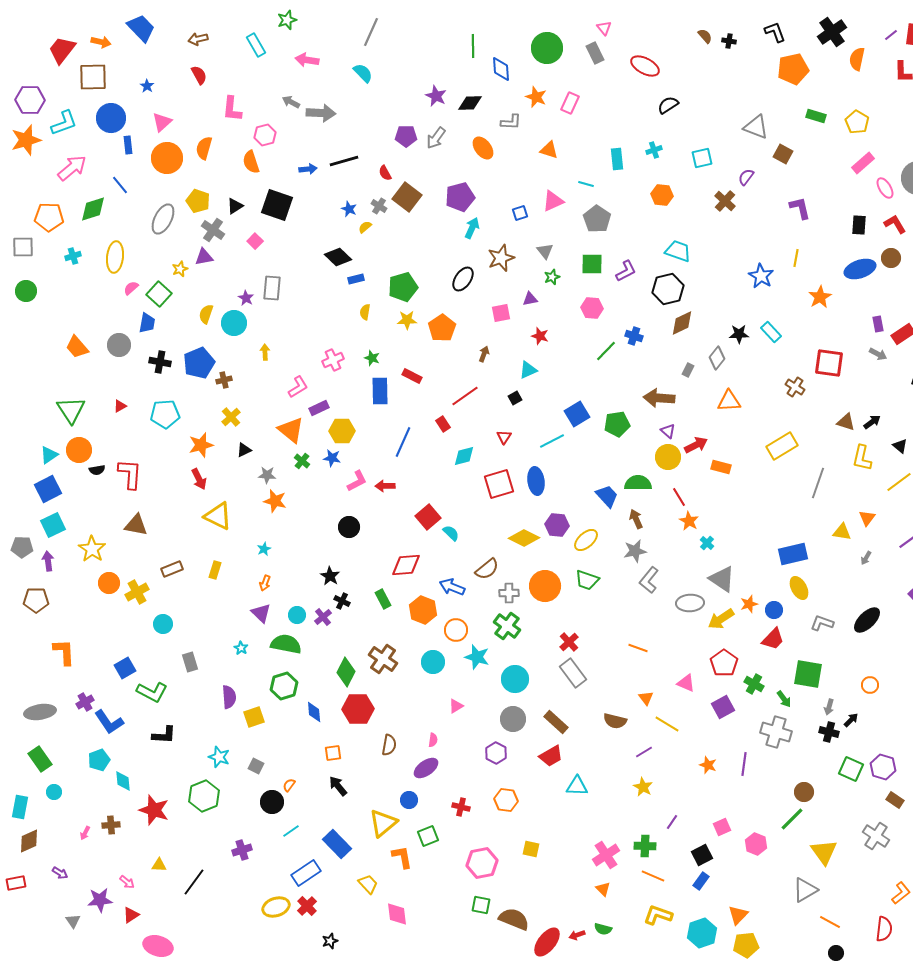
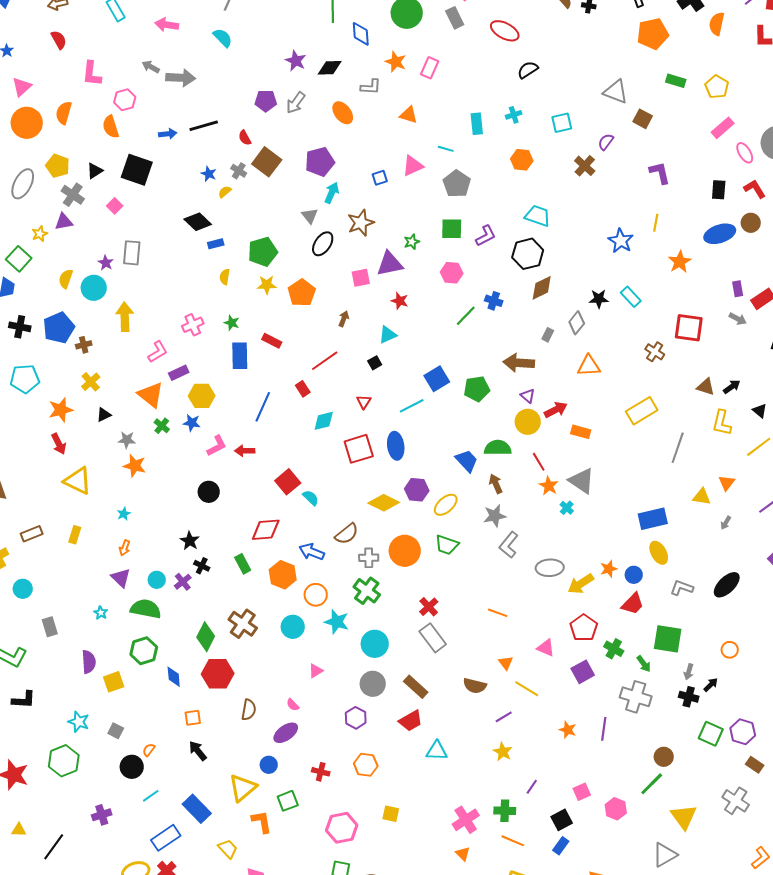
gray triangle: (545, 251) -> (310, 216), moved
purple triangle: (530, 299) -> (390, 264), size x1.8
yellow arrow: (265, 352) -> (125, 317), size x1.8
gray triangle: (722, 579) -> (582, 481), moved
pink semicircle: (433, 740) -> (293, 705), turned 128

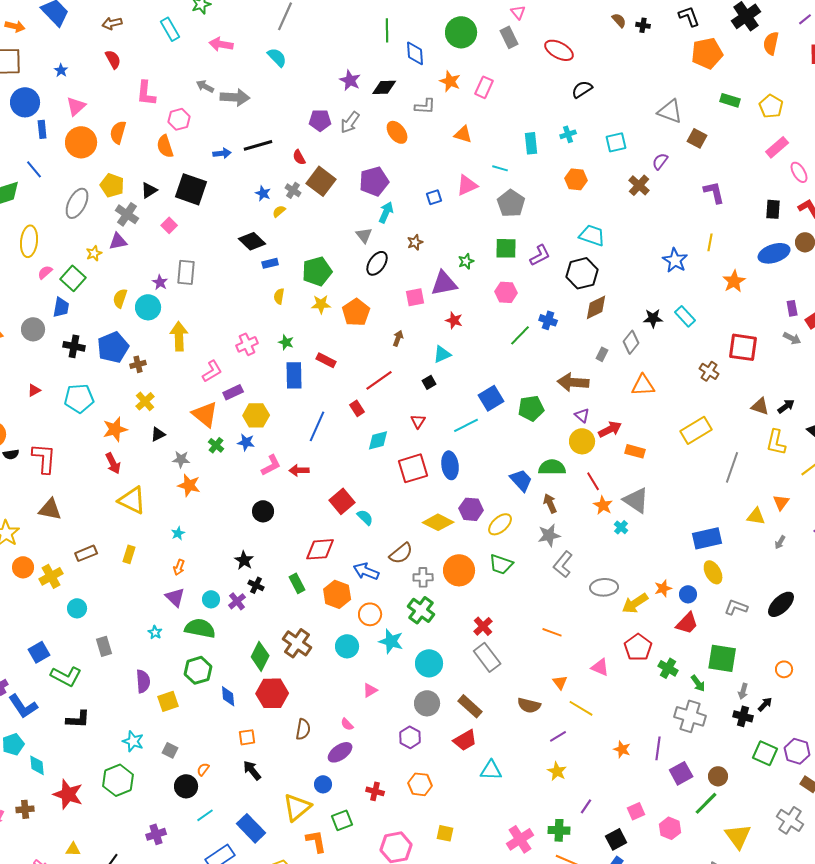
brown star: (361, 223) -> (415, 242), size x0.6
purple square: (583, 672) -> (681, 773), moved

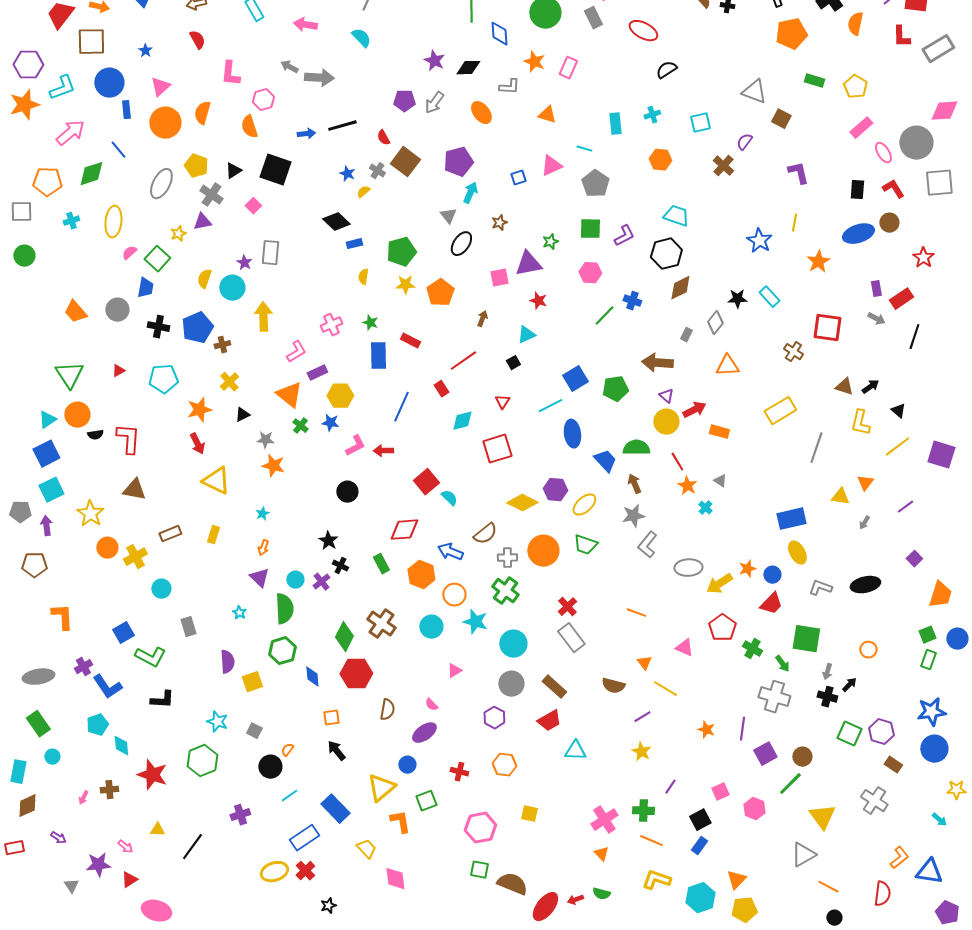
blue ellipse: (450, 465) -> (572, 434), moved
gray triangle: (636, 500) -> (720, 481), size x0.5
black ellipse: (781, 604) -> (865, 585), turned 32
green semicircle: (200, 628) -> (284, 609), turned 76

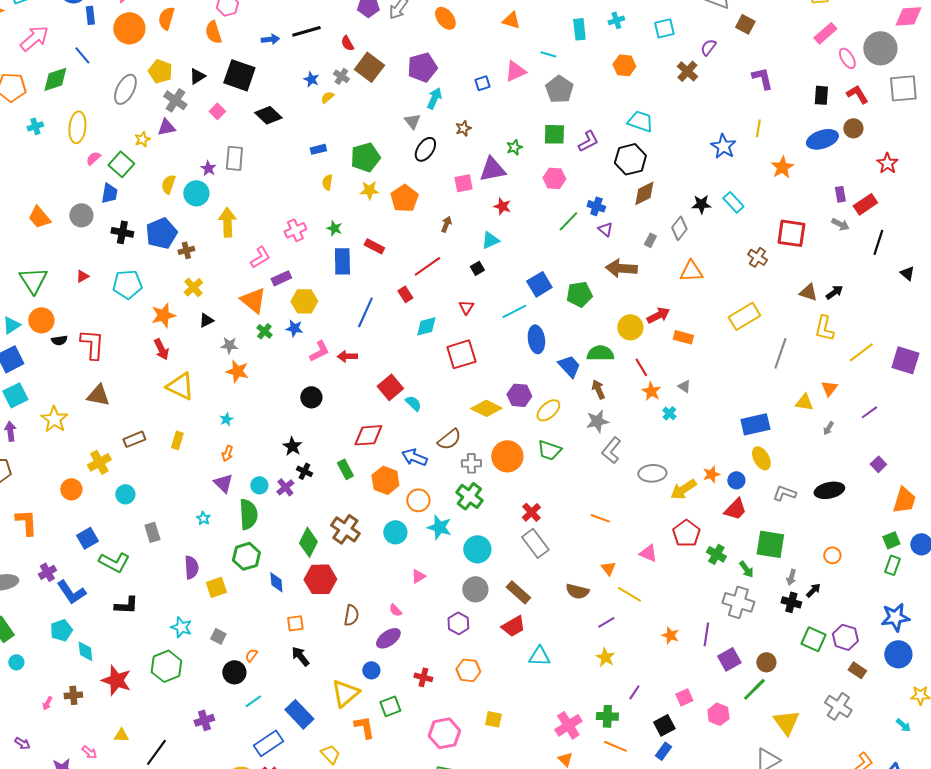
black diamond: (336, 222) -> (268, 115), moved
purple triangle: (666, 396) -> (605, 229), moved
black triangle: (898, 411) -> (907, 273), moved
orange circle: (107, 548) -> (71, 489), moved

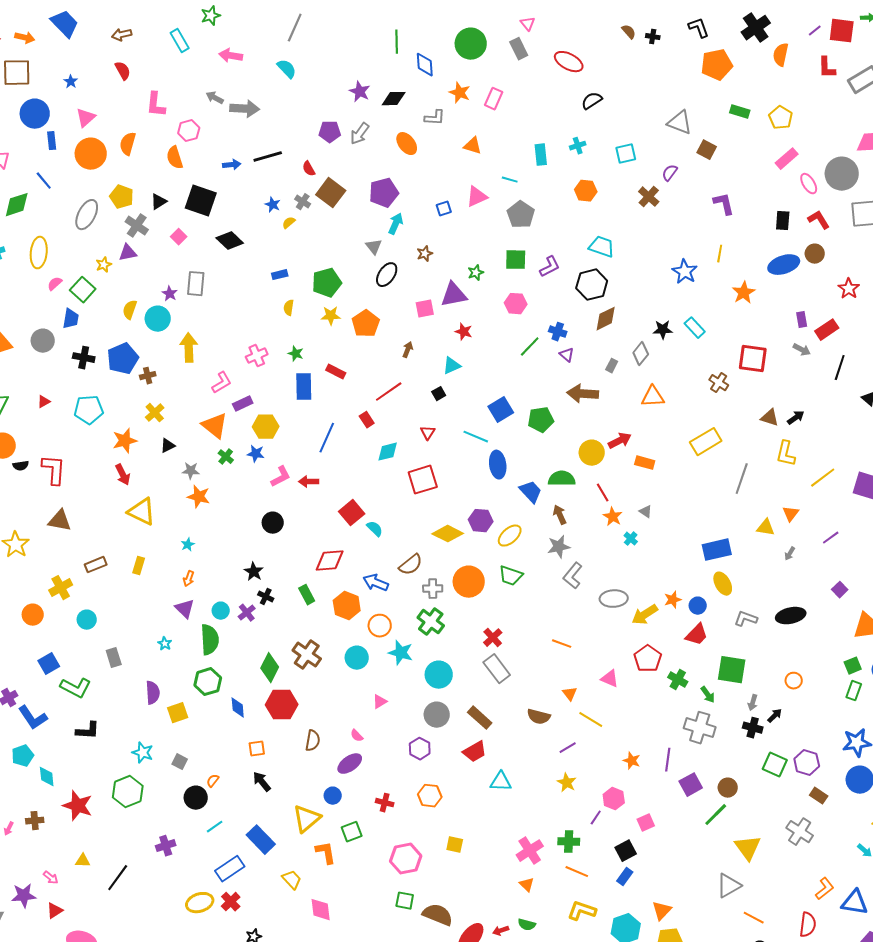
cyan line: (514, 311) -> (476, 437), turned 50
pink hexagon: (718, 714) -> (614, 799), moved

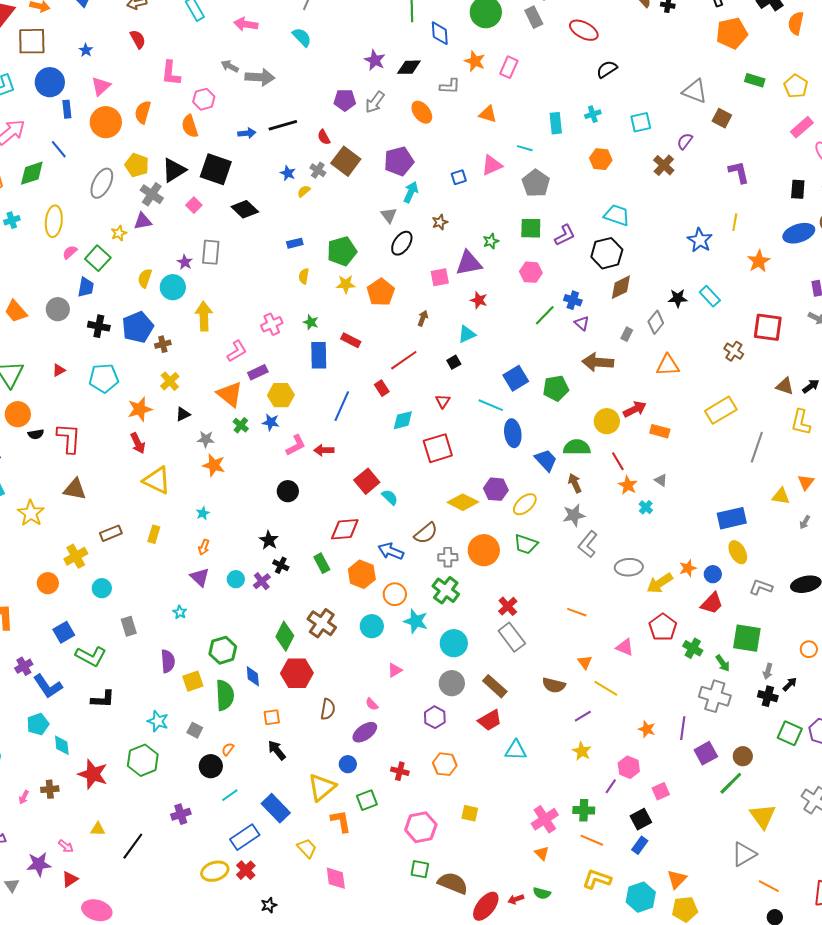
black triangle: (159, 202) -> (174, 170), size x1.5
green semicircle: (210, 640) -> (225, 695), moved

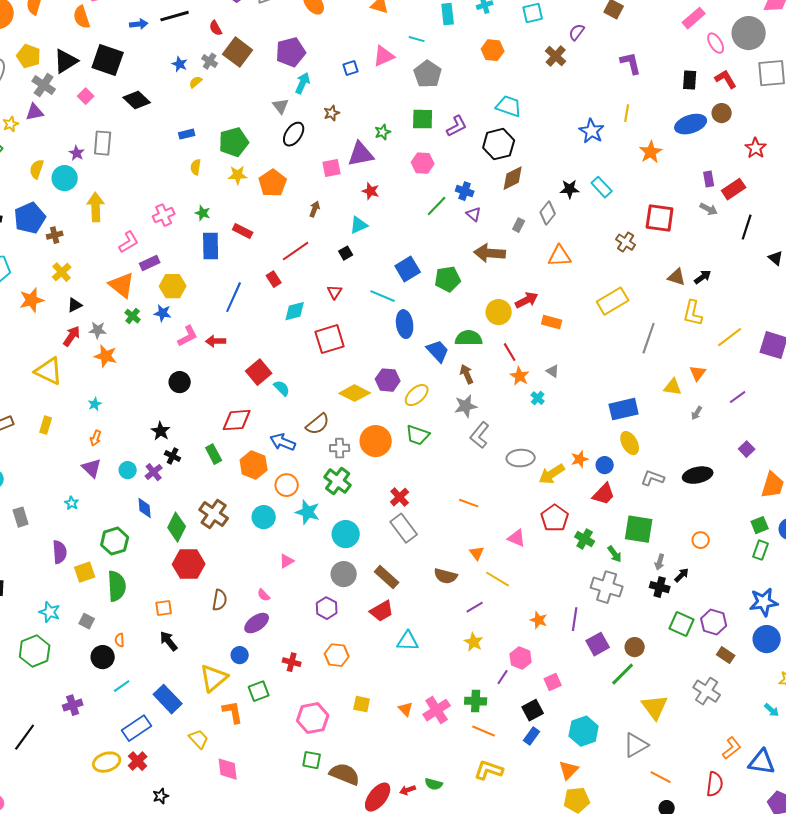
red arrow: (138, 443) -> (72, 336), moved, turned -120
blue diamond: (253, 676) -> (145, 508), moved
orange semicircle: (228, 749) -> (120, 640), turned -40
orange triangle: (542, 853) -> (406, 709), moved
cyan hexagon: (641, 897) -> (584, 731), moved

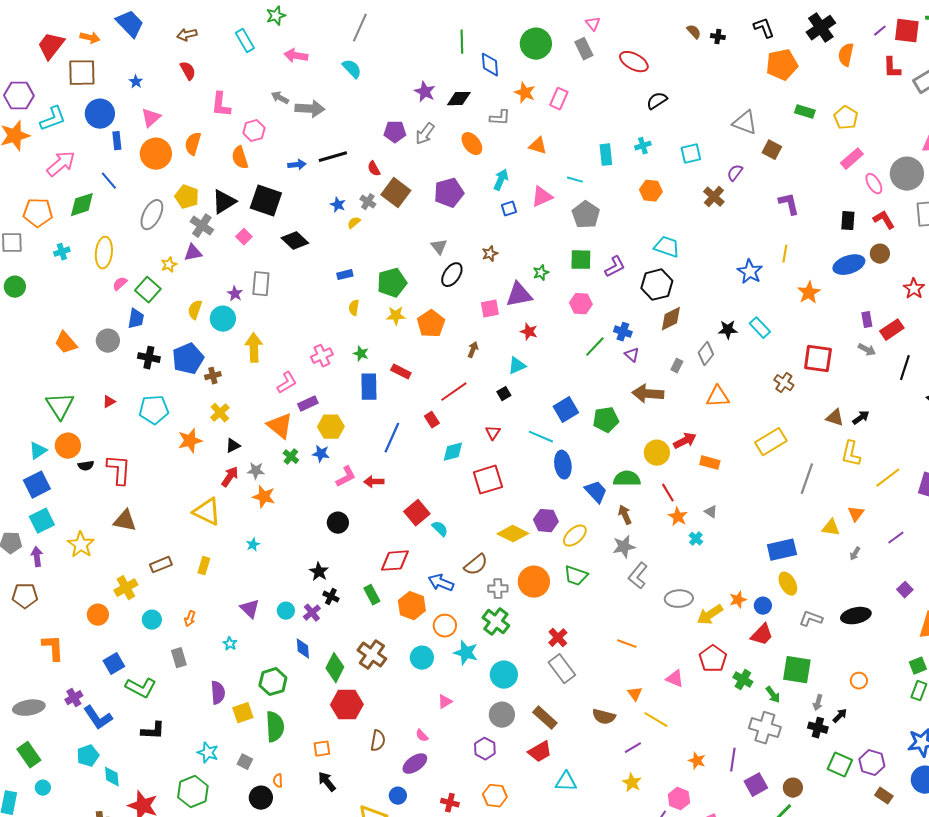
cyan arrow: (303, 83) -> (501, 180), moved
orange arrow: (96, 438) -> (190, 619), moved

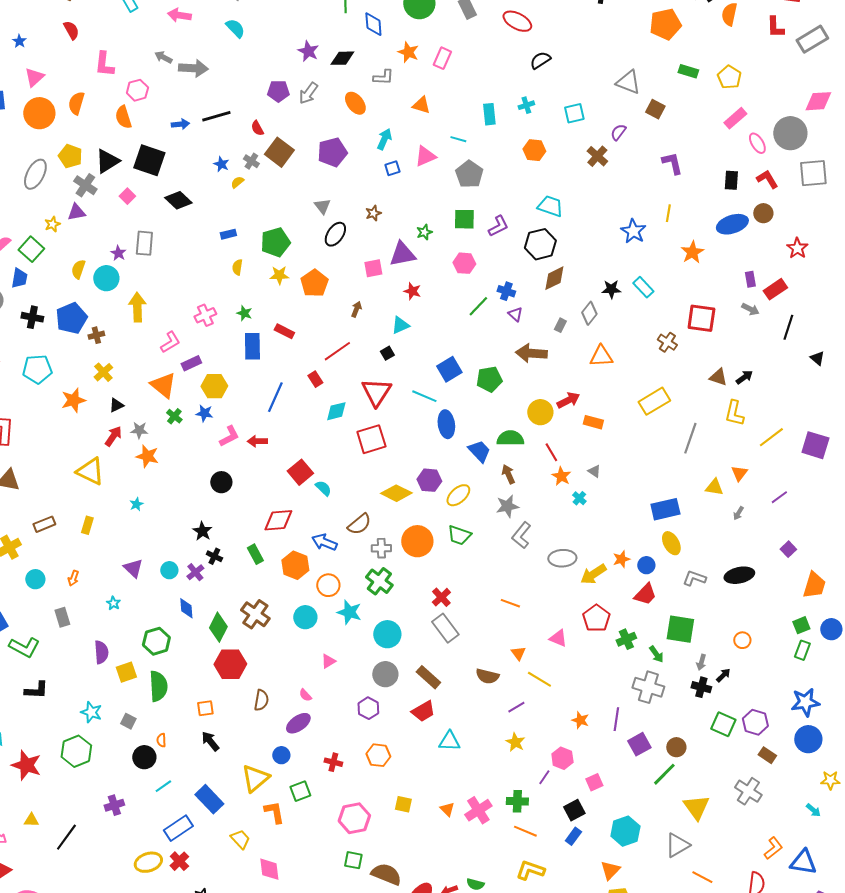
red triangle: (493, 433) -> (376, 392), size x2.0
green cross: (743, 680) -> (626, 639), turned 36

